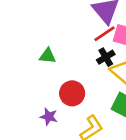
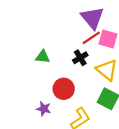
black cross: (106, 57) -> (80, 58), moved

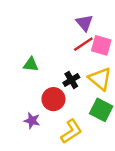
purple triangle: (92, 18) -> (84, 23), size x0.7
black cross: (80, 58) -> (71, 80), moved

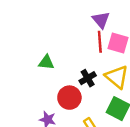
red line: (83, 44) -> (100, 42), turned -60

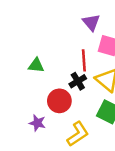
red line: (100, 42) -> (84, 60), moved

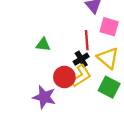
purple star: (37, 123) -> (44, 97), size x1.5
yellow L-shape: (78, 134) -> (81, 76), moved

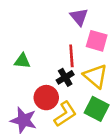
yellow L-shape: (81, 76) -> (65, 114), moved

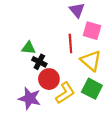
black cross: (65, 77) -> (39, 62), moved, turned -32

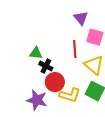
yellow L-shape: (65, 93) -> (70, 95), turned 50

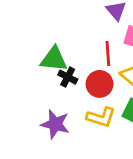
green triangle: (36, 53) -> (54, 59), size x1.5
red circle: (55, 82) -> (100, 84), moved

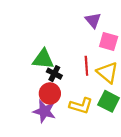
red line: (108, 54) -> (86, 66), moved
red circle: (100, 84) -> (50, 94), moved

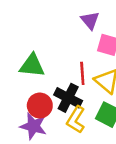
black cross: (54, 74) -> (68, 98), moved, size x1.5
yellow L-shape: (81, 106) -> (76, 120), turned 105

